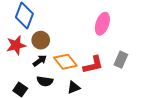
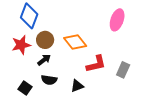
pink ellipse: (102, 24) -> (117, 20), moved
gray rectangle: (121, 60) -> (123, 70), moved
orange diamond: (65, 62) -> (75, 42), moved

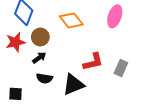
orange diamond: (75, 42) -> (71, 20), moved
black triangle: (77, 86) -> (73, 85), size x1.6
black square: (25, 88) -> (16, 94), moved, turned -32

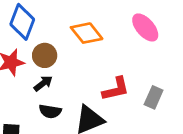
pink ellipse: (115, 16) -> (145, 27), turned -60

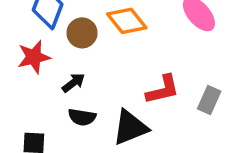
brown circle: (45, 55) -> (82, 33), moved

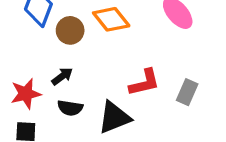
red star: (34, 57) -> (26, 94), moved

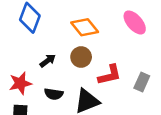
brown circle: (70, 30) -> (81, 57), moved
black arrow: (62, 76) -> (48, 61), moved

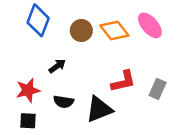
orange diamond: (85, 27) -> (114, 31), moved
brown circle: (81, 57) -> (81, 31), moved

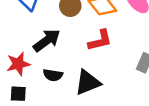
black arrow: (57, 66) -> (47, 40), size x1.6
red L-shape: (123, 81) -> (100, 40), moved

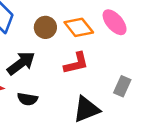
black triangle: (88, 82) -> (86, 109), moved

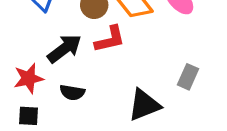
red L-shape: (76, 63) -> (110, 39), moved

